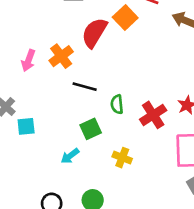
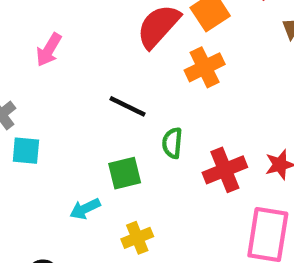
orange cross: (61, 56) -> (205, 67), moved
yellow cross: (122, 158) -> (137, 238), moved, turned 36

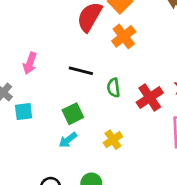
pink arrow: (49, 50) -> (30, 63), moved
green square: (125, 173) -> (73, 114), moved
yellow cross: (137, 238) -> (113, 140), moved

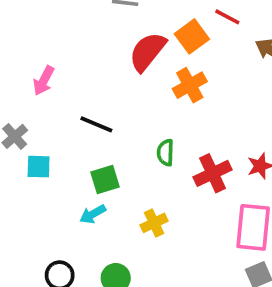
pink arrow: (30, 63) -> (44, 81), moved
black line: (81, 71) -> (96, 124), moved

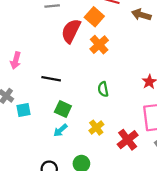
green semicircle: (165, 153) -> (103, 89), moved
red cross: (213, 173) -> (128, 140), moved
green square: (105, 180) -> (63, 109), turned -35

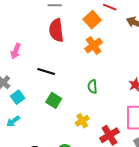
red semicircle: (71, 31) -> (56, 30), moved, turned -40
cyan square: (24, 110) -> (18, 97), turned -32
cyan arrow: (60, 130) -> (13, 121), moved

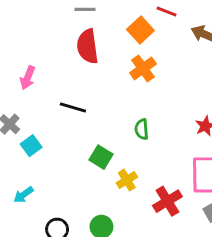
green square: (54, 100) -> (101, 157), moved
cyan arrow: (13, 121) -> (24, 195), moved

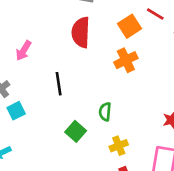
black line: (73, 107) -> (59, 84), turned 55
green semicircle: (142, 129) -> (105, 112), moved
yellow cross: (127, 180) -> (119, 146), moved

